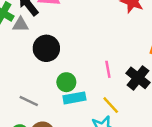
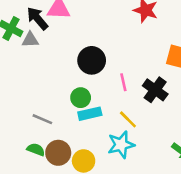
black circle: (46, 48) -> (92, 60), moved

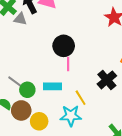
pink line: (123, 82) -> (68, 64), moved
green circle: (81, 98) -> (27, 90), moved

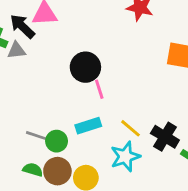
black cross: (107, 80) -> (165, 137), moved

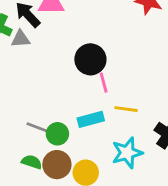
yellow line: (130, 128) -> (126, 109), moved, turned -35

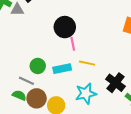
gray line: (38, 128) -> (26, 81), moved
green circle: (57, 134) -> (38, 66), moved

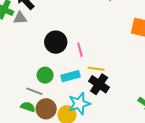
black circle: (65, 27) -> (56, 42), moved
black cross: (115, 83) -> (99, 84), moved
cyan star: (86, 94) -> (79, 104), moved

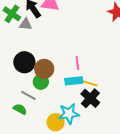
black circle: (56, 42) -> (24, 62), moved
cyan rectangle: (71, 76) -> (74, 81), moved
brown circle: (46, 109) -> (44, 69), moved

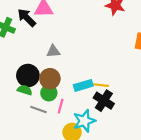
gray triangle: (26, 24) -> (53, 51), moved
pink line: (77, 63) -> (61, 106), moved, turned 32
green semicircle: (20, 109) -> (25, 90), moved

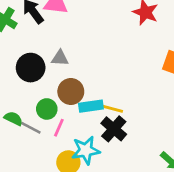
black circle: (28, 76) -> (31, 68), moved
brown circle: (50, 79) -> (71, 92), moved
green semicircle: (25, 90) -> (13, 118), moved

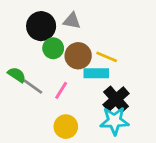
green circle: (47, 109) -> (53, 48), moved
yellow line: (112, 109) -> (107, 57), moved
cyan star: (86, 150) -> (114, 121), moved

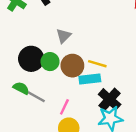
gray triangle: (72, 21) -> (64, 36), turned -49
black circle: (41, 26) -> (31, 59), moved
pink line: (61, 90) -> (64, 107), moved

